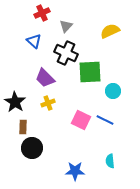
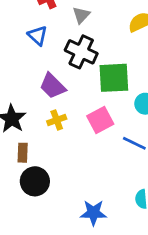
pink square: (81, 120) -> (100, 120), moved, turned 36

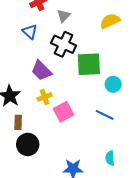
pink square: (100, 120) -> (64, 112), moved

